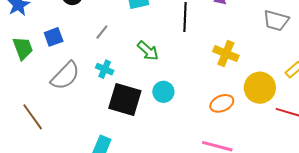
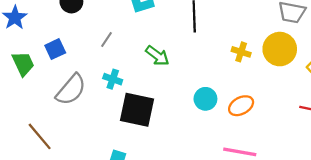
yellow cross: (226, 54) -> (241, 52), size x0.7
yellow circle: (260, 88) -> (280, 49), moved
cyan circle: (163, 92) -> (205, 99), moved

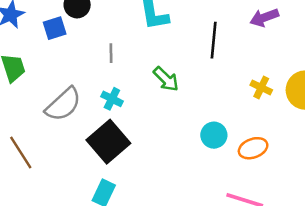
gray line: (107, 39) -> (111, 53), turned -42
blue square: (55, 49) -> (55, 28), moved
black square: (137, 110) -> (108, 142), moved, turned 30

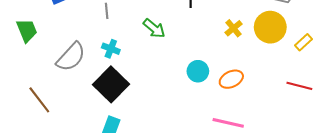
yellow cross: (261, 87) -> (234, 28), turned 30

